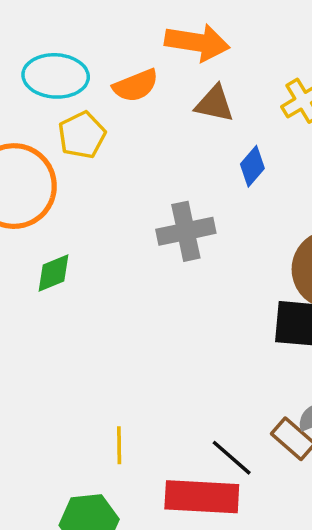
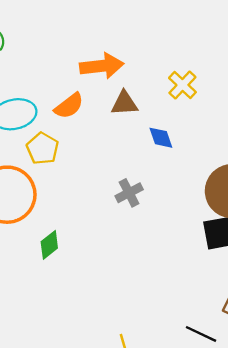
blue diamond: (252, 166) -> (161, 138), turned -44
gray cross: (186, 231) -> (129, 193), size x0.7

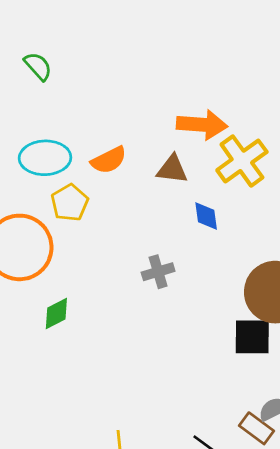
orange arrow: (102, 66) -> (202, 125), moved
yellow cross: (182, 85) -> (242, 161), size x1.5

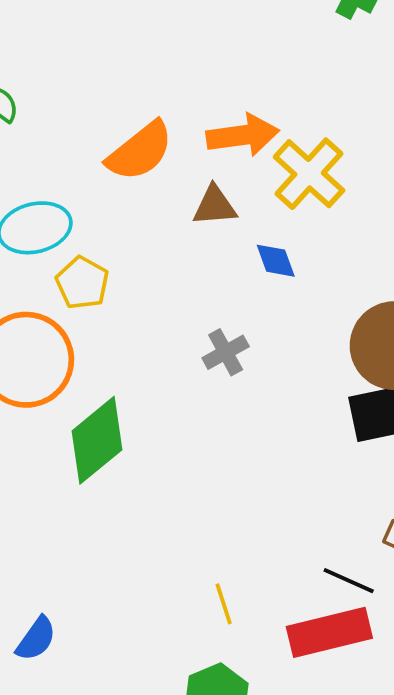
orange semicircle: (109, 160) -> (140, 151), moved, size x1.4
green diamond: (56, 313) -> (97, 440), size x1.8

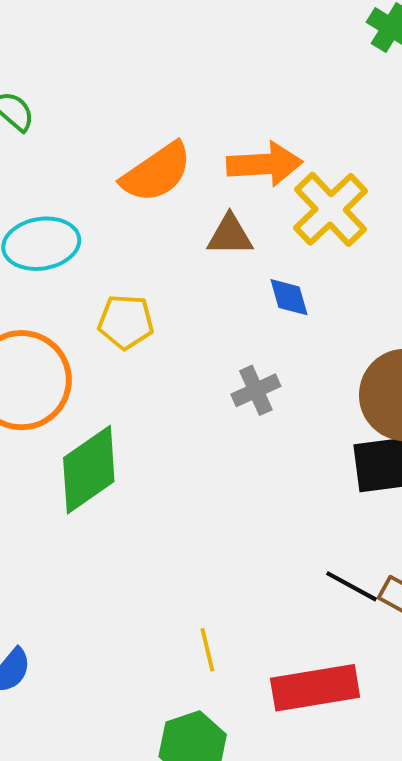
yellow pentagon: (82, 283) -> (126, 322), moved, turned -30
gray cross: (226, 352) -> (256, 390), moved
black line: (349, 581) -> (352, 586), moved

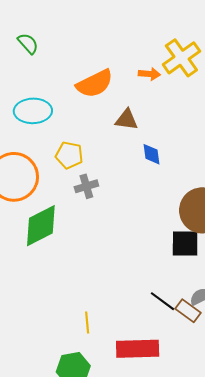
orange arrow: (265, 164) -> (149, 74), moved, size x0.6
yellow cross: (331, 209) -> (181, 58), moved
gray cross: (256, 390) -> (86, 186), moved

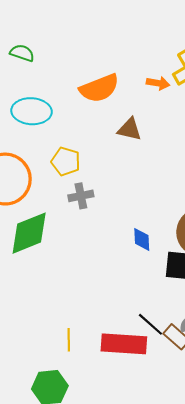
green semicircle: (28, 43) -> (22, 53), moved, turned -35
blue diamond: (151, 154) -> (142, 239), moved
red rectangle: (138, 349) -> (124, 344), moved

